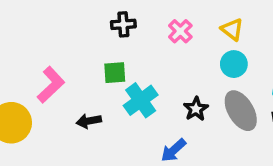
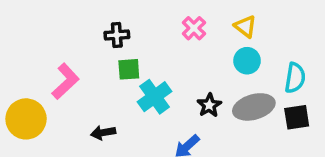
black cross: (123, 24) -> (117, 35), moved
gray ellipse: (241, 111) -> (254, 107), turned -75
black arrow: (89, 121) -> (103, 133), moved

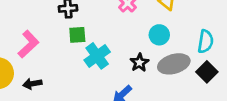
cyan circle: (247, 61) -> (159, 35), moved
black square: (297, 117) -> (207, 72), turned -36
black arrow: (103, 133) -> (32, 84), moved

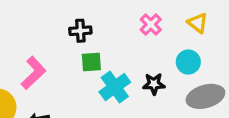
black star: (139, 63) -> (154, 84), moved, turned 30

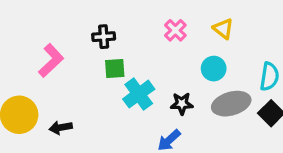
pink L-shape: (34, 73) -> (51, 61), moved
black star: (154, 84) -> (182, 104), moved

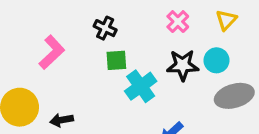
yellow triangle: (223, 29) -> (226, 20), turned 35
black cross: (104, 37) -> (105, 28), turned 30
black star: (182, 104) -> (183, 65), moved, size x1.4

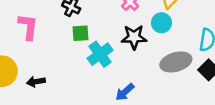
pink L-shape: (52, 52) -> (28, 27), turned -40
cyan circle: (217, 60) -> (161, 23), moved

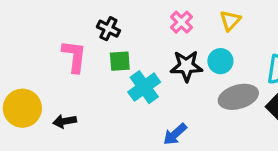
cyan circle: (161, 23) -> (220, 61), moved
pink L-shape: (28, 27) -> (74, 56), moved

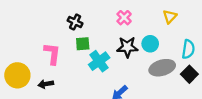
yellow triangle: (230, 21) -> (170, 17), moved
pink L-shape: (74, 56) -> (52, 54), moved

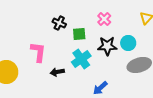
green square: (83, 44) -> (79, 34), moved
black arrow: (46, 84) -> (57, 72), moved

